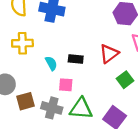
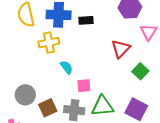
yellow cross: (22, 43) -> (49, 43), moved
black rectangle: (76, 59) -> (86, 20), moved

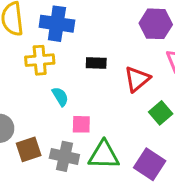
black rectangle: (86, 20) -> (96, 63), moved

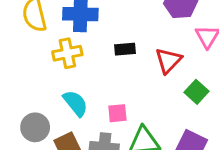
cyan semicircle: (60, 97) -> (76, 103), moved, size x1.4

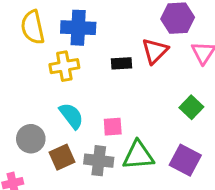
red triangle: (168, 60) -> (155, 51), moved

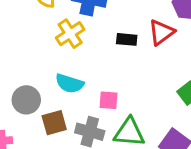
yellow cross: (64, 66) -> (70, 34), turned -32
cyan semicircle: (71, 116) -> (70, 83), turned 136

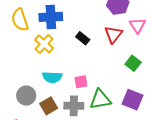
red triangle: (161, 32) -> (113, 34), moved
black rectangle: (127, 39) -> (83, 38), turned 48

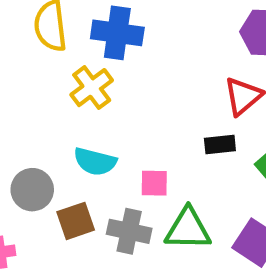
black rectangle: (83, 38) -> (220, 144), moved, turned -56

